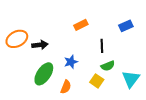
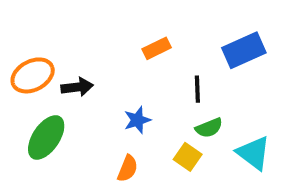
blue rectangle: (126, 26) -> (244, 50), size x1.5
green ellipse: (44, 74) -> (46, 137), moved
cyan triangle: (131, 79) -> (254, 153), turned -30

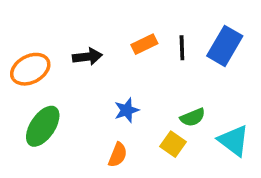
blue rectangle: (244, 50) -> (225, 46), turned -36
black arrow: (77, 87) -> (87, 57), moved
black line: (197, 89) -> (182, 48), moved

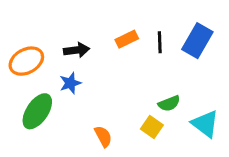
blue star: (127, 110) -> (70, 83), moved
orange semicircle: (118, 155) -> (103, 136), turned -50

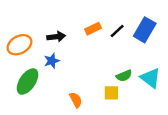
black line: (160, 42) -> (117, 31), turned 49
cyan triangle: (205, 124) -> (150, 78), moved
yellow square: (152, 127) -> (111, 93), turned -35

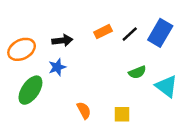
green semicircle: (124, 76) -> (137, 72), moved
yellow square: (111, 93) -> (122, 114), moved

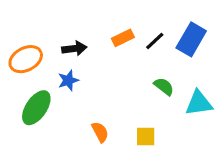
green semicircle: (137, 72) -> (164, 86), turned -120
cyan triangle: (167, 86) -> (199, 103), turned -45

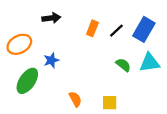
orange rectangle: (123, 38) -> (92, 28), turned -42
black arrow: (74, 48) -> (51, 18), moved
cyan triangle: (199, 103) -> (150, 63), moved

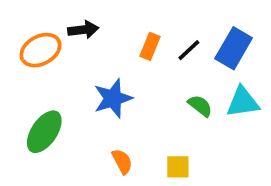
orange ellipse: (19, 44) -> (41, 50), moved
blue star: (51, 60) -> (113, 98), moved, size x1.5

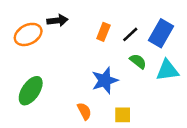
blue star: (113, 98) -> (105, 80), moved
green semicircle: (200, 106) -> (138, 61), moved

